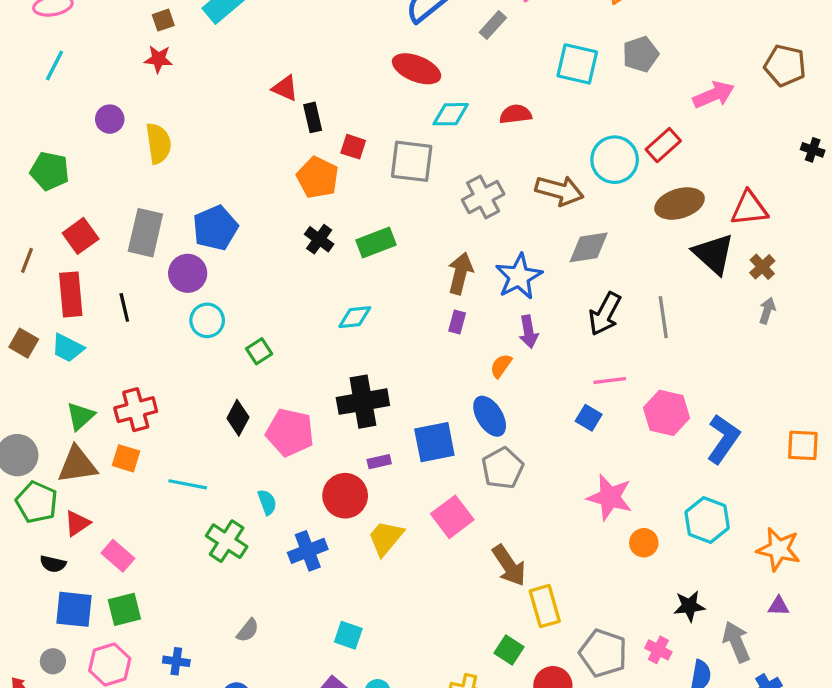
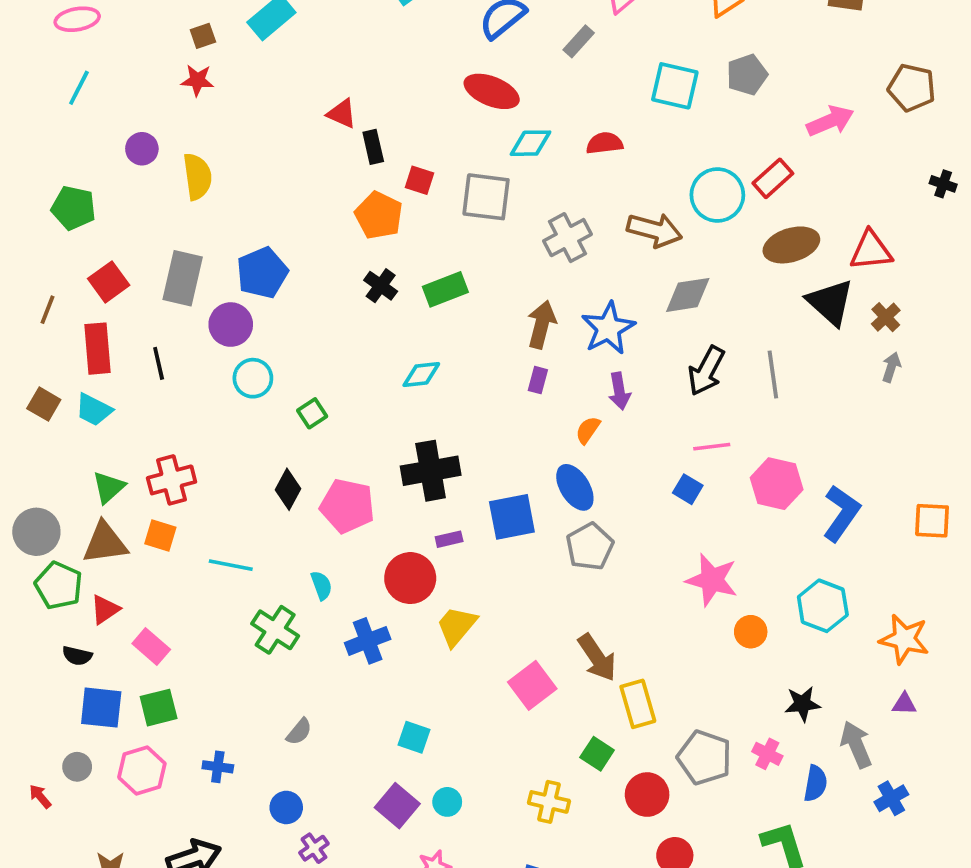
pink square: (452, 517) -> (532, 685), moved

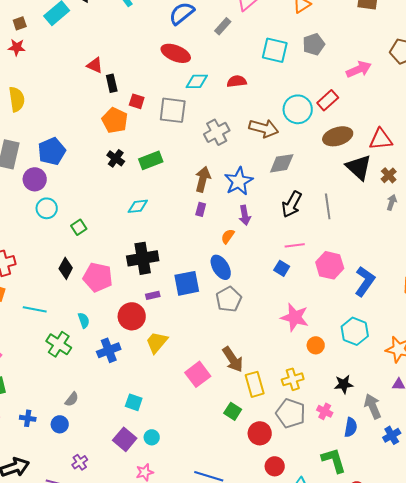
yellow cross: (549, 802) -> (293, 379), moved, turned -30
blue circle: (286, 807) -> (60, 424), moved

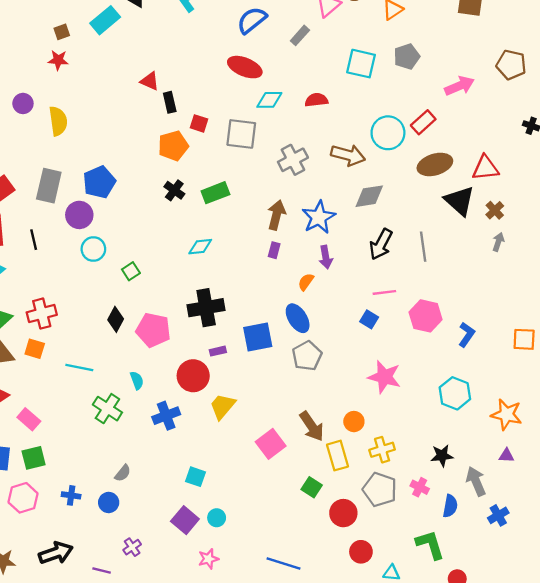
orange pentagon: (115, 120) -> (173, 146), turned 30
blue L-shape: (365, 281) -> (467, 335), size x0.7
orange circle: (316, 345) -> (354, 422), moved

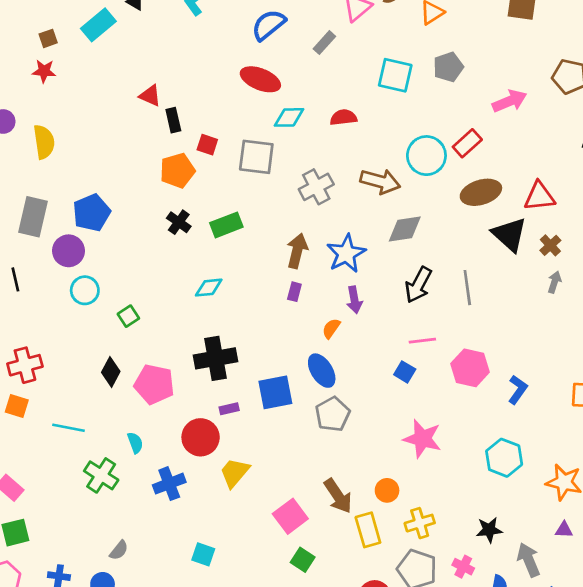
green square: (312, 487) -> (303, 560), moved

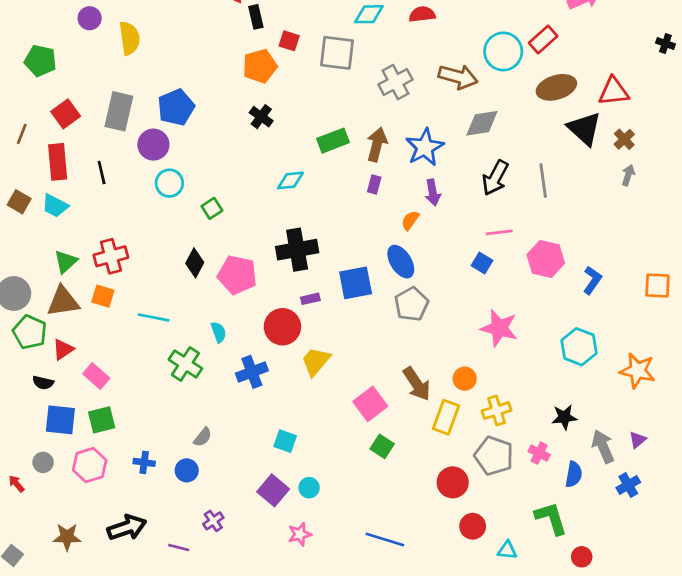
green rectangle: (226, 225) -> (333, 141), moved
yellow rectangle: (368, 530) -> (446, 417), turned 36
purple triangle: (564, 530) -> (638, 440), moved, turned -42

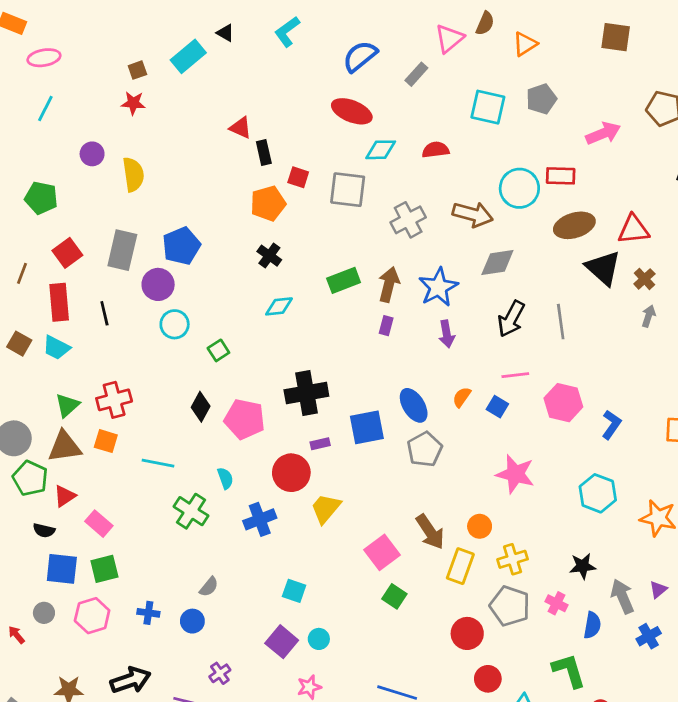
red rectangle: (543, 39) -> (561, 176), turned 44
cyan diamond: (290, 180) -> (279, 306), moved
orange semicircle: (410, 220) -> (462, 397), moved

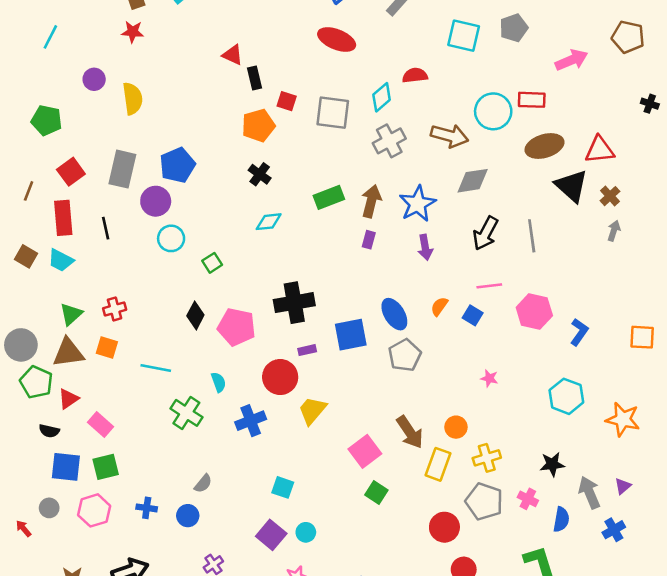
cyan diamond: (381, 150) -> (382, 97), moved, turned -40
red cross: (114, 400) -> (115, 309), size x0.7
pink star: (515, 474) -> (489, 378), size x0.5

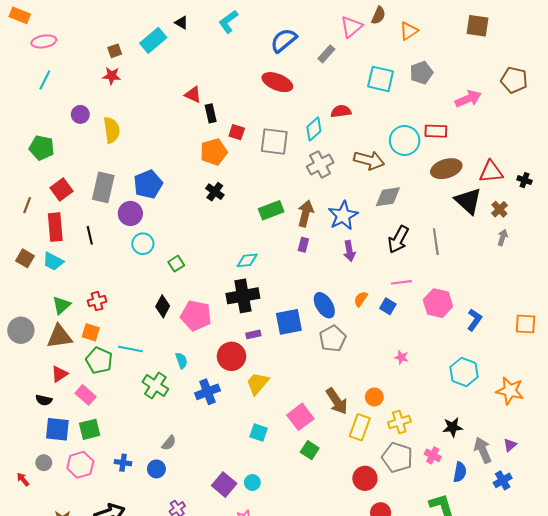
black cross: (650, 104) -> (524, 180), moved
cyan diamond: (269, 222) -> (247, 260), moved
green pentagon: (36, 382) -> (99, 360), moved
cyan square: (283, 487) -> (259, 432), moved

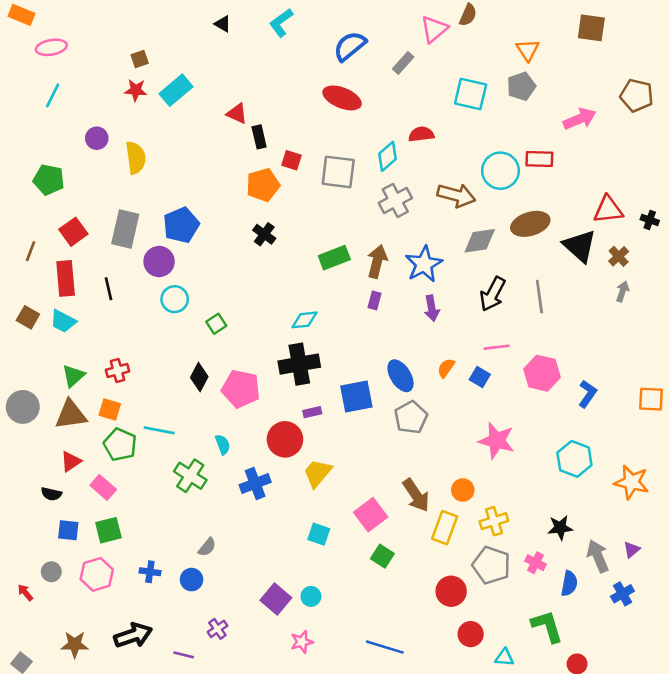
orange triangle: (409, 31) -> (528, 50), moved, turned -30
cyan rectangle: (153, 40) -> (176, 90), moved
brown ellipse: (446, 169) -> (530, 224), moved
pink star: (401, 357) -> (497, 441), size x2.0
blue square: (57, 429) -> (68, 530), size x0.7

